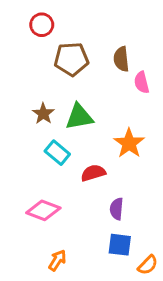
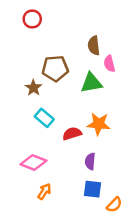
brown pentagon: (71, 59) -> (55, 68), moved
green triangle: (79, 117) -> (91, 83), moved
orange star: (129, 143) -> (99, 124), moved, turned -30
orange arrow: (57, 260) -> (44, 191), moved

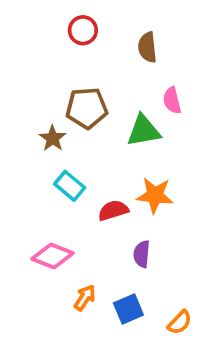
red circle: (32, 19) -> (83, 30), moved
brown semicircle: (94, 46) -> (147, 47), moved
blue square: (93, 189) -> (128, 309), moved, turned -30
orange arrow: (44, 191) -> (85, 298), moved

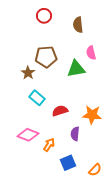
orange star: (155, 195) -> (92, 115), moved
orange arrow: (85, 298) -> (49, 145), moved

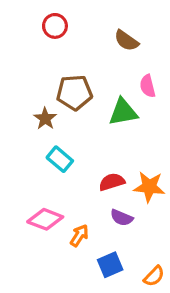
red circle: (44, 16) -> (55, 26), moved
brown semicircle: (78, 25) -> (126, 41), turned -49
red semicircle: (60, 111) -> (112, 182), moved
purple semicircle: (75, 134) -> (122, 218), turned -72

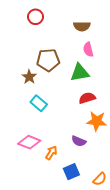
brown semicircle: (126, 41) -> (82, 26), turned -35
pink semicircle: (148, 86) -> (88, 49), moved
red semicircle: (112, 182) -> (87, 98), moved

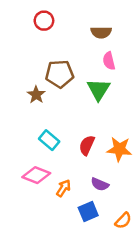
green triangle: (80, 73) -> (99, 89), turned -48
red semicircle: (87, 98) -> (87, 145), moved, turned -49
cyan rectangle: (39, 103) -> (49, 140), moved
purple semicircle: (79, 141) -> (100, 184), moved

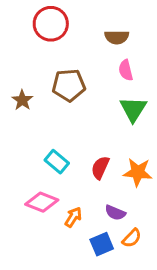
red circle: (44, 21) -> (51, 24), size x1.5
green triangle: (99, 89) -> (133, 109), moved
brown star: (36, 95) -> (22, 100), moved
orange semicircle: (123, 221) -> (132, 238), moved

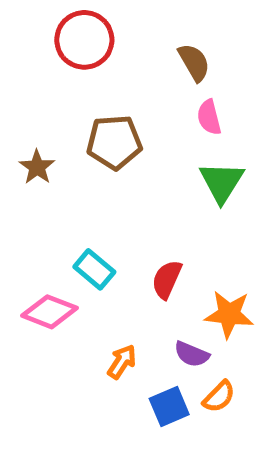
brown semicircle: (117, 37) -> (194, 62), turned -120
orange star: (138, 172) -> (229, 314), moved
pink diamond: (42, 202) -> (49, 312), moved

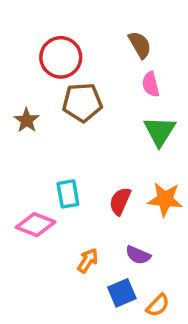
red circle: (84, 40) -> (61, 57), moved
cyan rectangle: (94, 269) -> (68, 194), turned 40
orange star: (229, 314) -> (165, 199), moved
orange semicircle: (219, 397) -> (158, 305), moved

